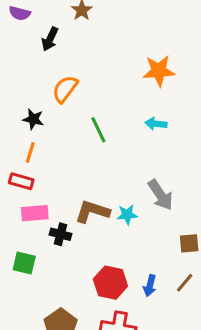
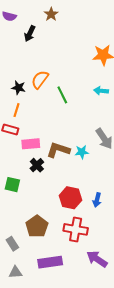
orange semicircle: (65, 89) -> (40, 80), moved
pink rectangle: (35, 213) -> (31, 144), moved
black cross: (61, 234) -> (37, 165), turned 32

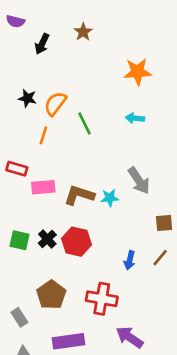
brown star: (51, 14) -> (83, 32), moved
black star: (18, 88) -> (27, 98), moved
orange line: (16, 110) -> (43, 135), moved
black cross: (37, 165) -> (47, 239), moved
red hexagon: (71, 198) -> (77, 242), moved

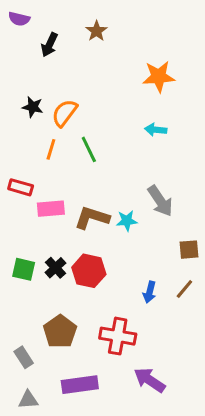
green line: (84, 124) -> (89, 149), moved

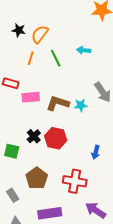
cyan arrow: (156, 130) -> (84, 50), moved
green square: (24, 269) -> (12, 151), moved

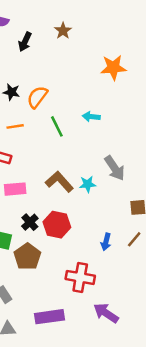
orange line: (31, 58) -> (15, 126), moved, turned 64
pink rectangle: (31, 97) -> (15, 189), moved
brown L-shape: (58, 103) -> (59, 182), turned 30
brown pentagon: (37, 178) -> (27, 257), moved

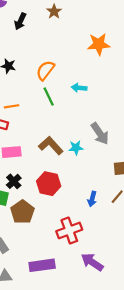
orange semicircle: (37, 97) -> (45, 70), moved
orange line: (15, 126) -> (12, 106), moved
black cross: (30, 222) -> (14, 181), moved
red cross: (80, 277) -> (69, 230), turned -30

